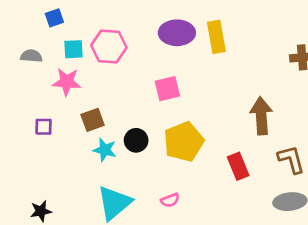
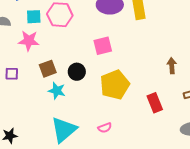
brown arrow: (261, 116) -> (172, 66), size x0.6
black circle: (136, 140) -> (77, 72), moved

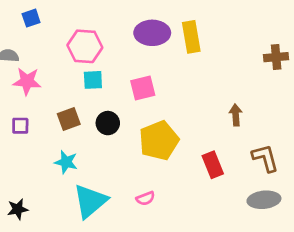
cyan square: (34, 17) -> (93, 80), moved
pink star: (29, 41) -> (27, 81), moved
cyan star: (57, 91) -> (66, 162), moved

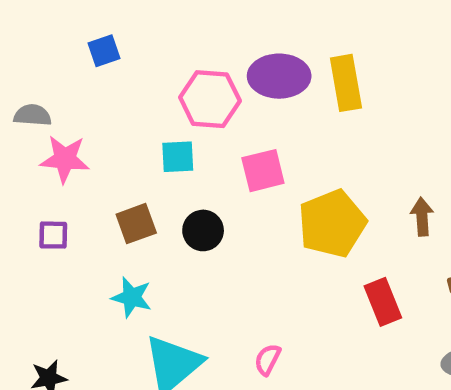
blue square: (31, 18) -> (104, 51), moved
pink hexagon: (85, 46) -> (210, 99), moved
yellow pentagon: (159, 141) -> (332, 224), moved
pink semicircle: (145, 198) -> (268, 360), turned 138

